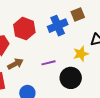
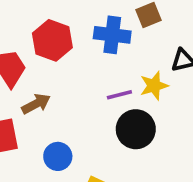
blue cross: (58, 26) -> (112, 35), turned 30
purple line: (49, 63) -> (119, 95), moved

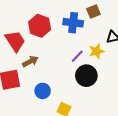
purple line: (119, 95) -> (77, 56), turned -32

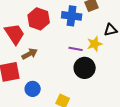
purple line: (77, 56) -> (76, 49), turned 56
blue circle: (43, 91) -> (33, 89), moved

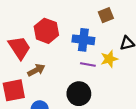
blue cross: (72, 16) -> (83, 40), moved
black circle: (85, 68) -> (79, 94), moved

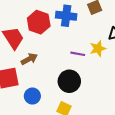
blue cross: (83, 40) -> (66, 16), moved

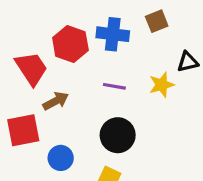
purple line: (78, 54) -> (114, 86), moved

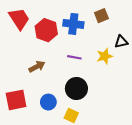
red trapezoid: (31, 68) -> (19, 19), moved
red square: (23, 130) -> (16, 100), moved
blue circle: (61, 158) -> (48, 102), moved

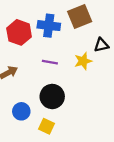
brown square: (101, 16) -> (80, 16), size x1.5

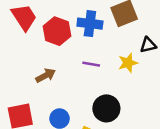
black circle: (52, 96) -> (106, 108), moved

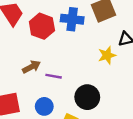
purple line: (91, 64) -> (54, 76), moved

